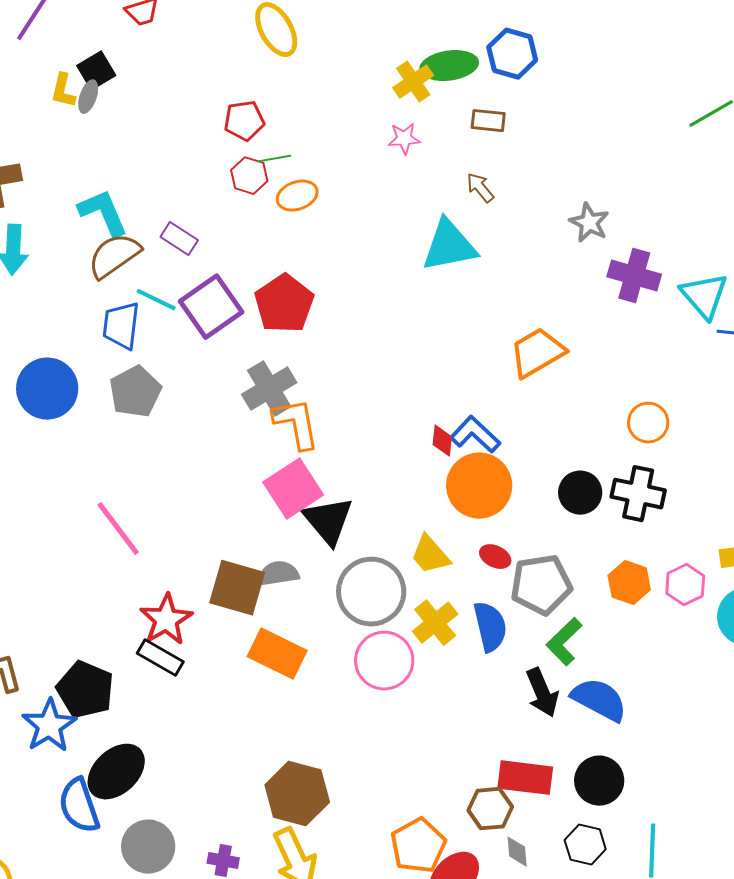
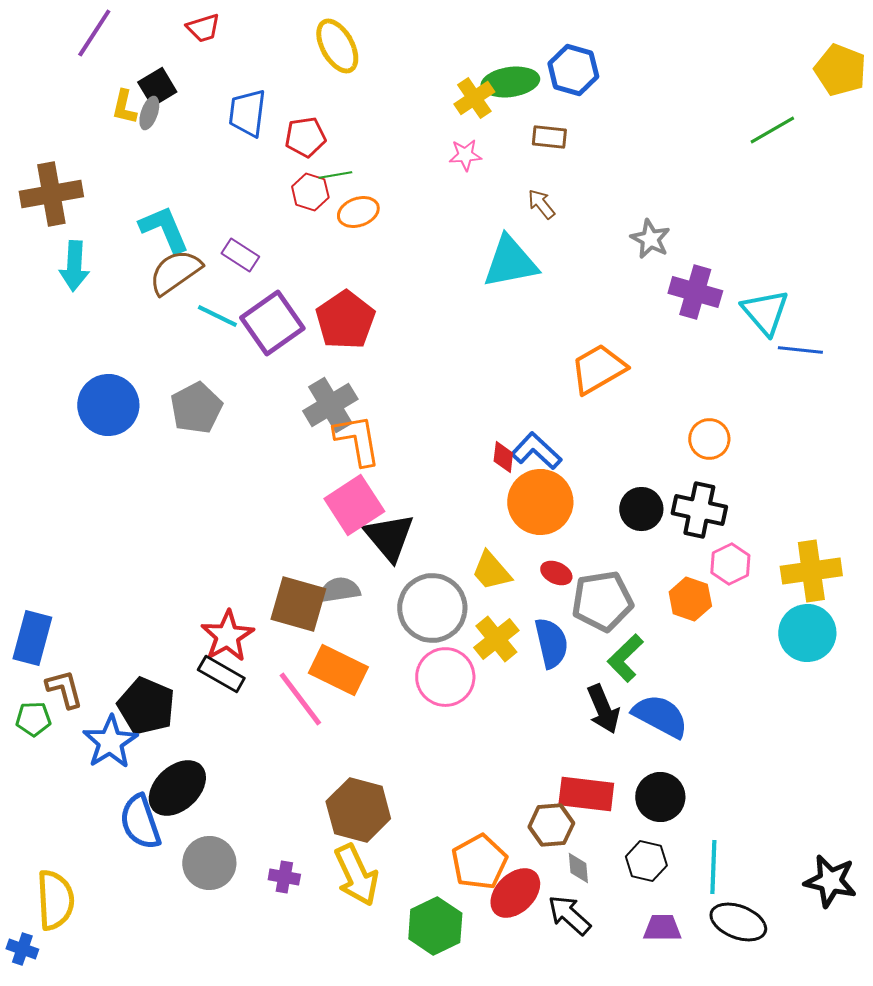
blue trapezoid: (121, 326) -> (247, 113), moved
pink line: (118, 529) -> (300, 699), moved
pink hexagon: (685, 585) -> (730, 564), moved

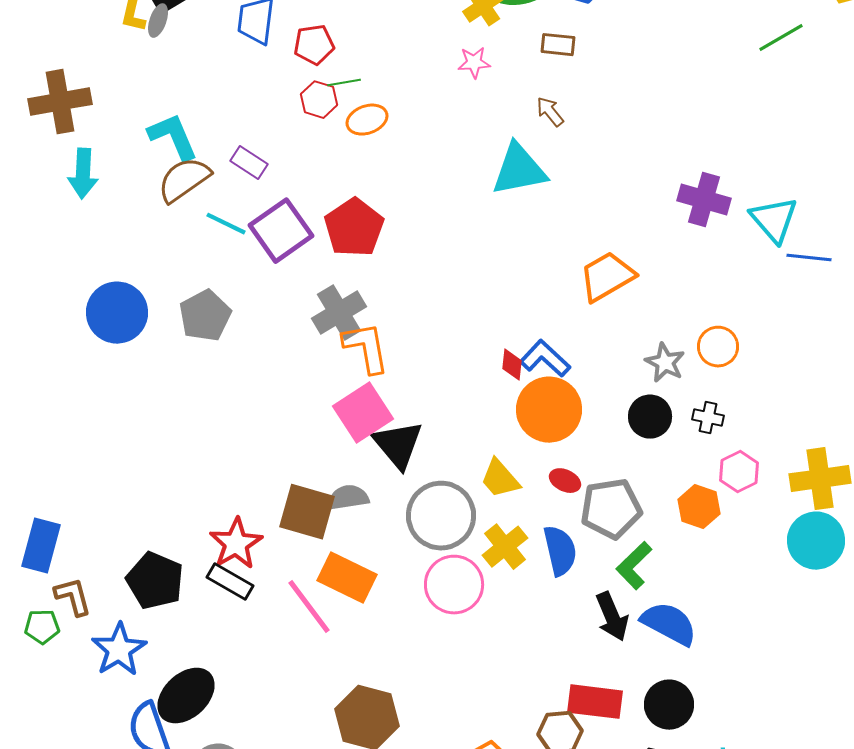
gray star: (650, 239) -> (665, 363), moved
black cross: (699, 510) -> (708, 418), size x0.6
black pentagon: (146, 706) -> (155, 581), moved

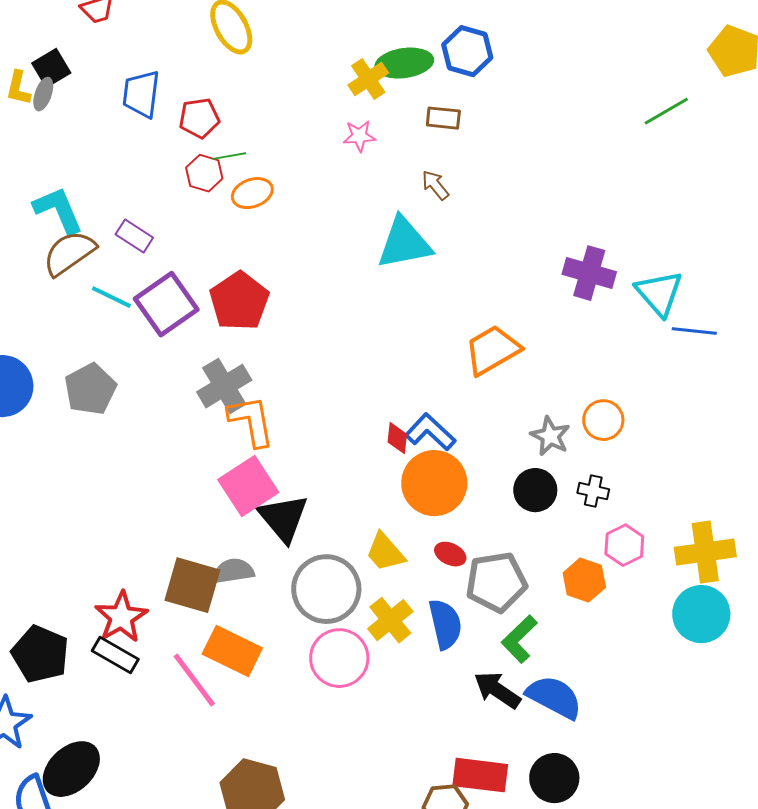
black arrow: (612, 617) -> (497, 690), turned 147

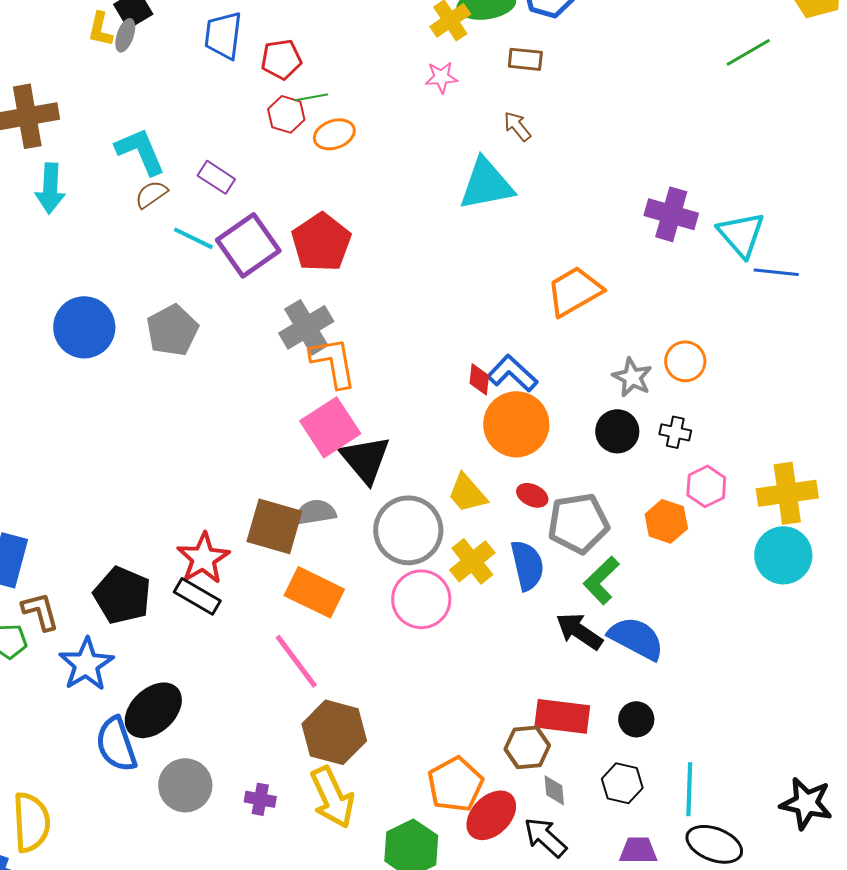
brown semicircle: (69, 253) -> (151, 194), size x0.6
pink line: (194, 680) -> (296, 661), moved
black circle: (554, 778) -> (636, 719), size x0.7

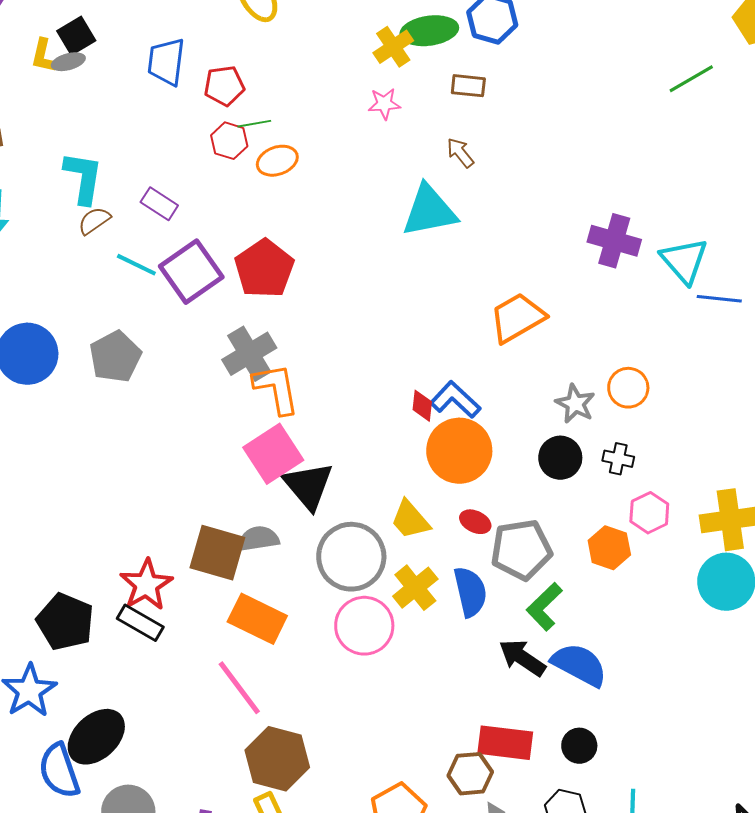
gray ellipse: (125, 35) -> (68, 62), turned 56
cyan L-shape: (140, 151) -> (83, 178), turned 32

